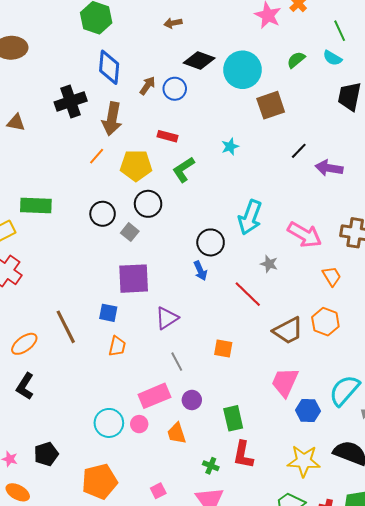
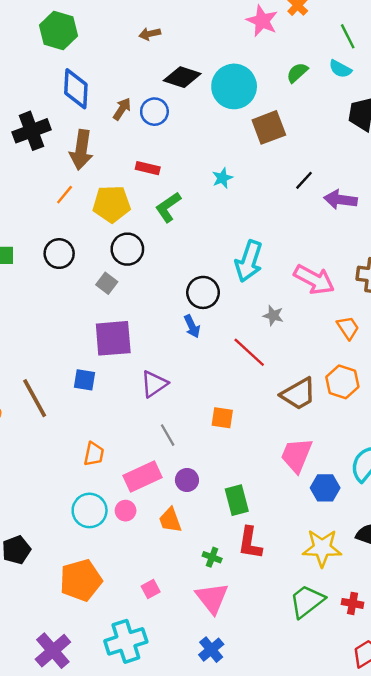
black circle: (103, 214) -> (59, 254), moved
orange trapezoid: (117, 346) -> (94, 454), moved

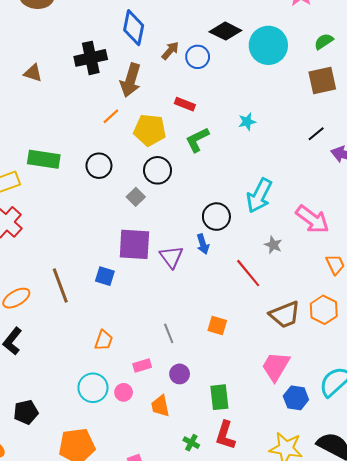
brown square: (269, 127) -> (322, 81), moved
purple triangle: (154, 384) -> (171, 257), moved, turned -40
pink rectangle: (142, 477) -> (142, 365), size x0.6

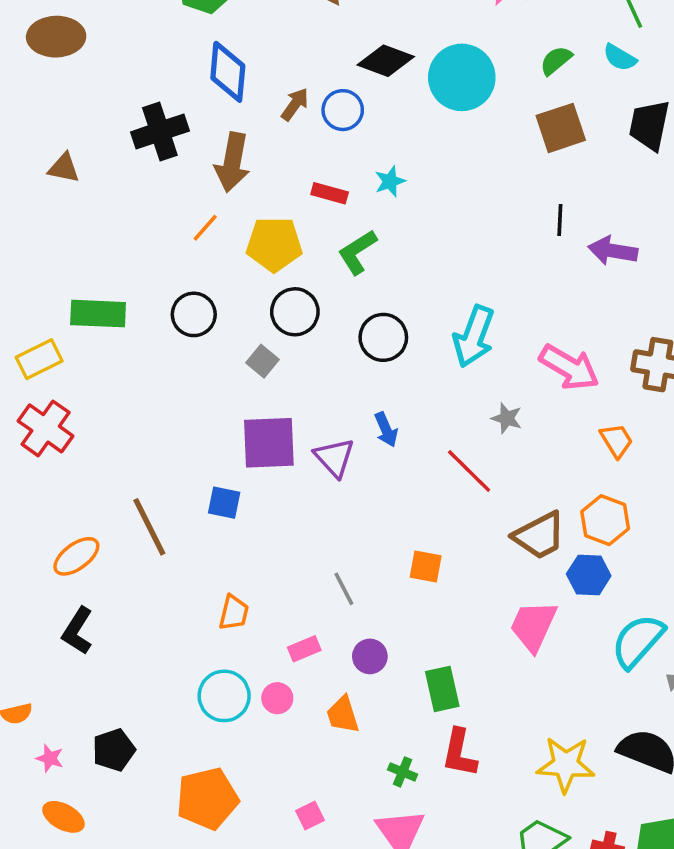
cyan star: (247, 122) -> (390, 181), moved
black line: (316, 134) -> (560, 220), turned -42
black circle: (216, 217) -> (383, 337), moved
blue hexagon: (296, 398) -> (589, 575), moved

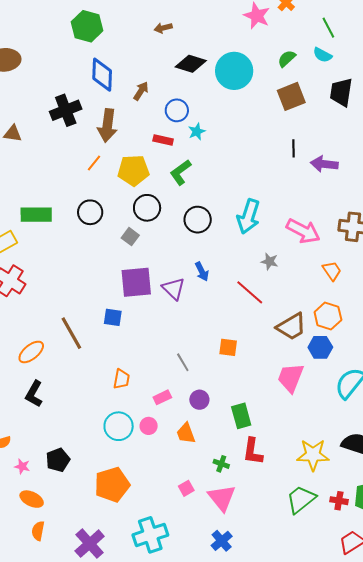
blue circle: (343, 110) -> (177, 110), moved
pink square: (310, 815) -> (186, 488), moved

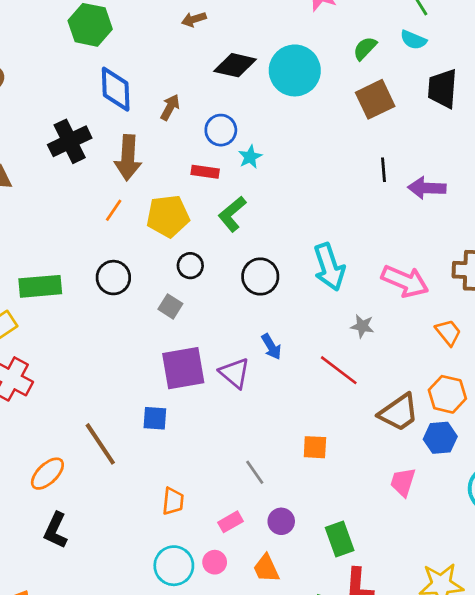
black circle: (147, 208) -> (190, 266), size x0.7
cyan arrow: (248, 216) -> (329, 267), turned -32
pink trapezoid: (291, 378) -> (403, 482), size x0.7

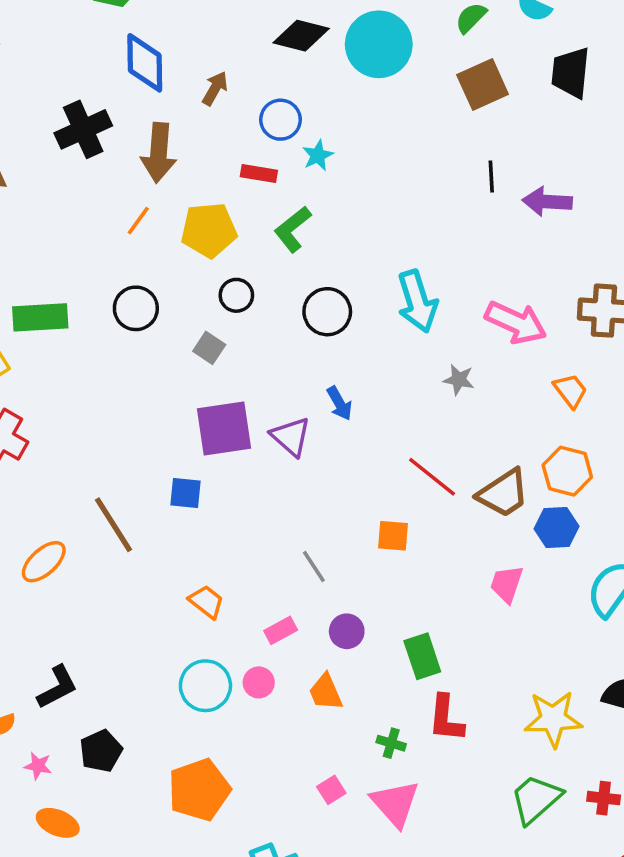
red line: (339, 370) -> (432, 477), moved
orange trapezoid: (173, 501) -> (206, 602), turned -60
black L-shape: (56, 530) -> (57, 687), moved, turned -144

